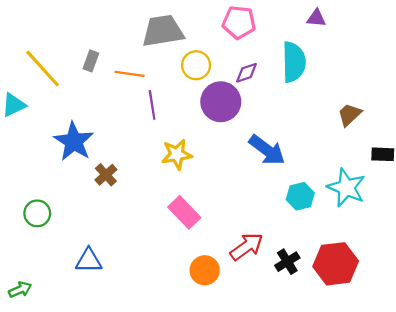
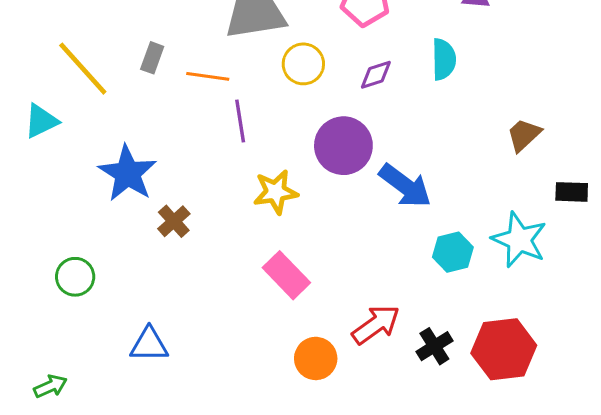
cyan semicircle: (294, 62) -> (444, 59), size x0.7
purple circle: (221, 102) -> (343, 146), moved

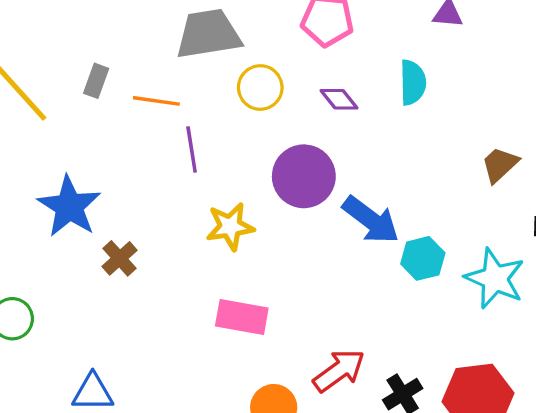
purple diamond: (376, 75) -> (339, 99), turned 69
cyan hexagon: (453, 252) -> (423, 258), moved
pink rectangle: (286, 275) -> (242, 317), turned -36

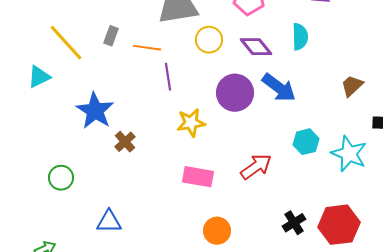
purple diamond: (339, 99) -> (256, 47), size x1.4
blue arrow: (371, 220) -> (279, 88), moved
red arrow: (339, 371) -> (256, 167), moved

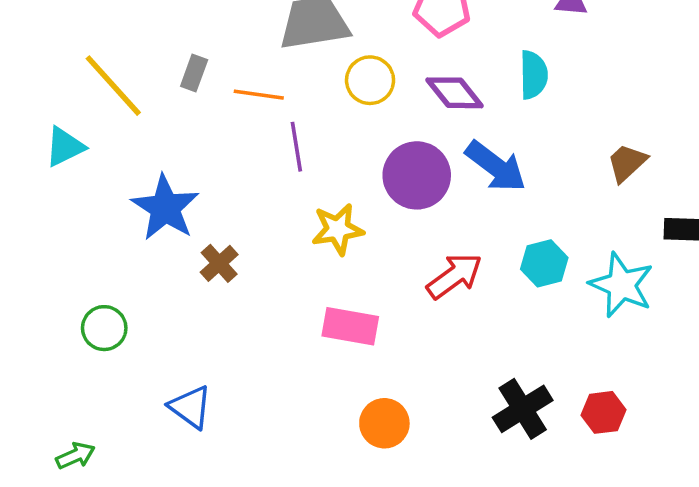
red arrow: (256, 167) -> (454, 276), moved
blue triangle: (109, 222) -> (190, 407), turned 36
black cross: (294, 223) -> (523, 409), size x1.4
red hexagon: (339, 225) -> (604, 412), size x0.6

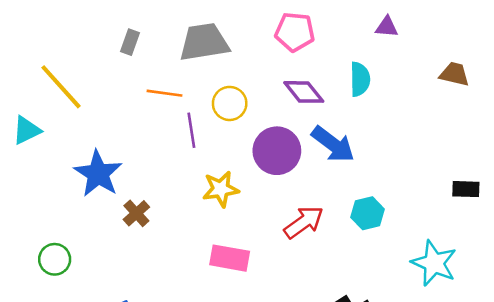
gray rectangle: (194, 73) -> (130, 42), moved
yellow circle: (370, 80) -> (230, 103), moved
brown trapezoid: (627, 163) -> (454, 74), moved, turned 56
cyan star: (621, 285) -> (434, 263), moved

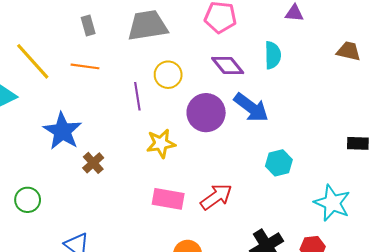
gray rectangle: (130, 42) -> (88, 25), turned -36
orange line: (164, 93) -> (85, 66), moved
red arrow: (304, 222) -> (216, 197), moved

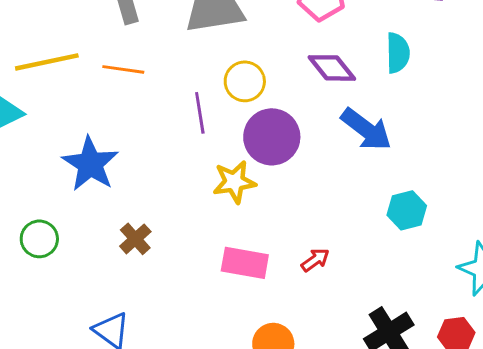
yellow line: (33, 61) -> (47, 62), turned -60
purple circle: (206, 113) -> (272, 137), moved
brown cross: (93, 163) -> (135, 239), moved
red arrow: (216, 197) -> (315, 260), size x0.6
green circle: (28, 200) -> (39, 239), moved

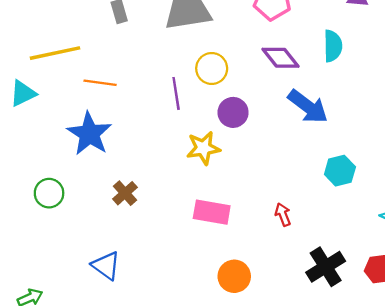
orange line: (123, 69) -> (100, 83), moved
purple circle: (272, 137) -> (233, 112), size x0.7
red arrow: (315, 260) -> (283, 215), moved, turned -75

